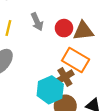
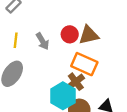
gray arrow: (37, 22) -> (43, 41), moved

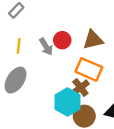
red circle: (70, 34) -> (62, 40), moved

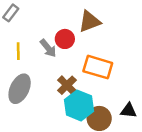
brown triangle: (93, 40) -> (89, 21), moved
brown cross: (80, 87) -> (67, 85), moved

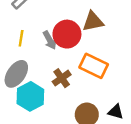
red circle: (65, 39) -> (67, 34), size x1.5
cyan hexagon: (79, 105) -> (30, 96), moved

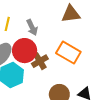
red circle: (67, 34) -> (25, 51), moved

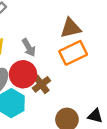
orange rectangle: (68, 53) -> (73, 53), moved, turned -50

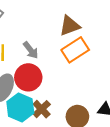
brown cross: (41, 84) -> (42, 109), moved

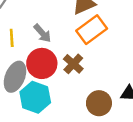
brown cross: (42, 109) -> (73, 64), moved

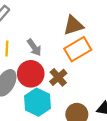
cyan hexagon: (35, 97) -> (38, 102), moved

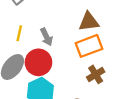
brown cross: (58, 77) -> (96, 74), moved

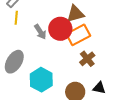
yellow line: (19, 33) -> (16, 18), moved
red circle: (38, 62) -> (60, 29), moved

